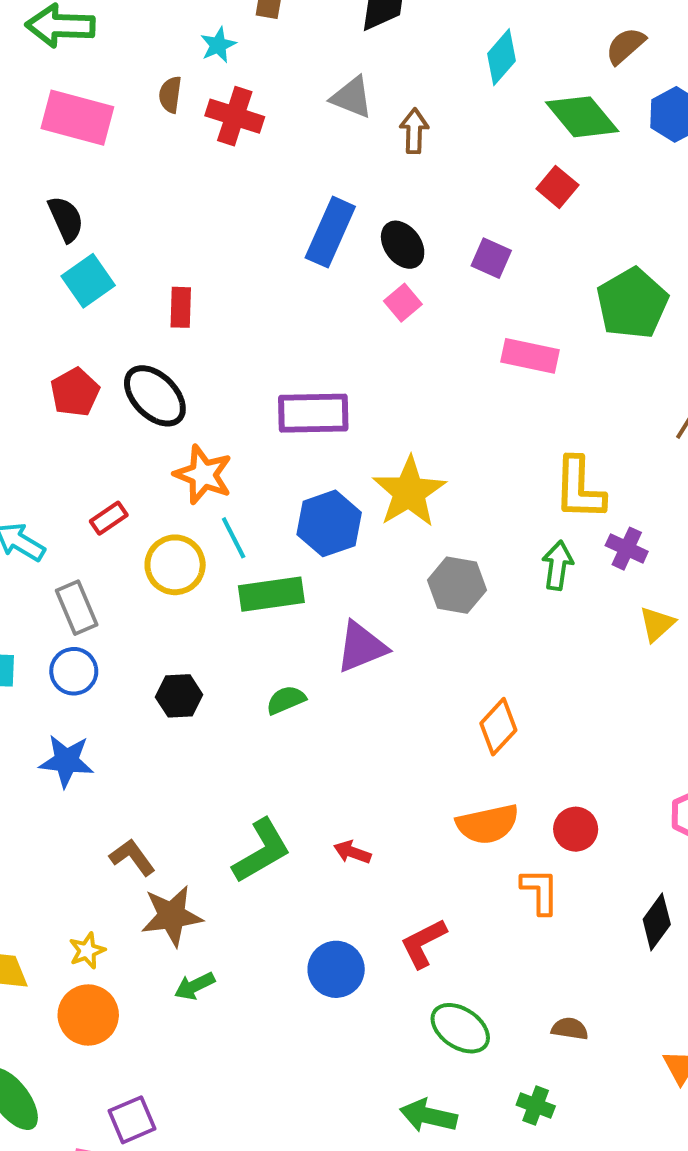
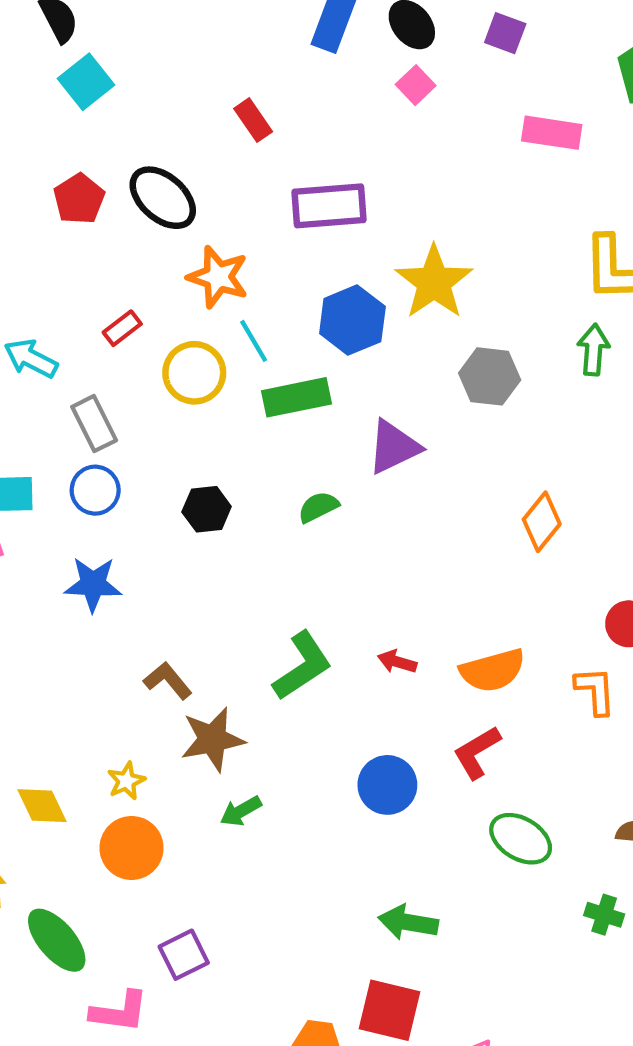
red rectangle: (181, 307) -> (253, 120), moved, turned -33
orange semicircle: (488, 824) -> (493, 670), moved
green arrow: (428, 1116) -> (408, 922), moved

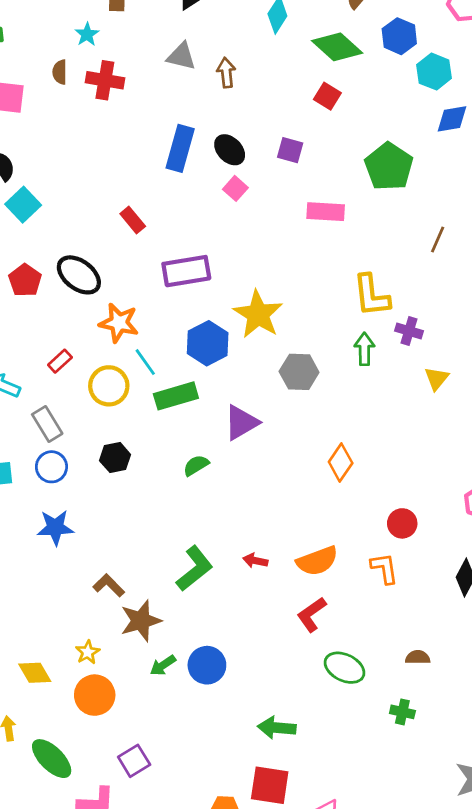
black hexagon: (207, 509) -> (115, 458), moved
blue circle: (387, 785) -> (207, 665), moved

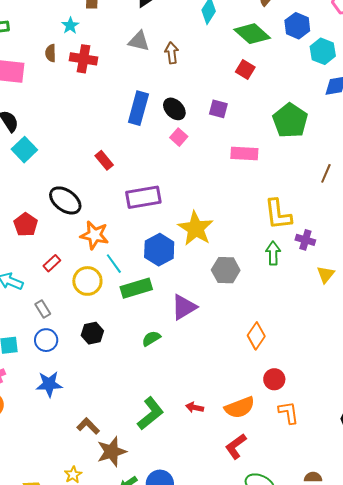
red pentagon: (25, 280) -> (26, 225), moved
gray rectangle: (47, 424) -> (43, 309), size x0.7
red circle: (402, 523) -> (274, 379), moved

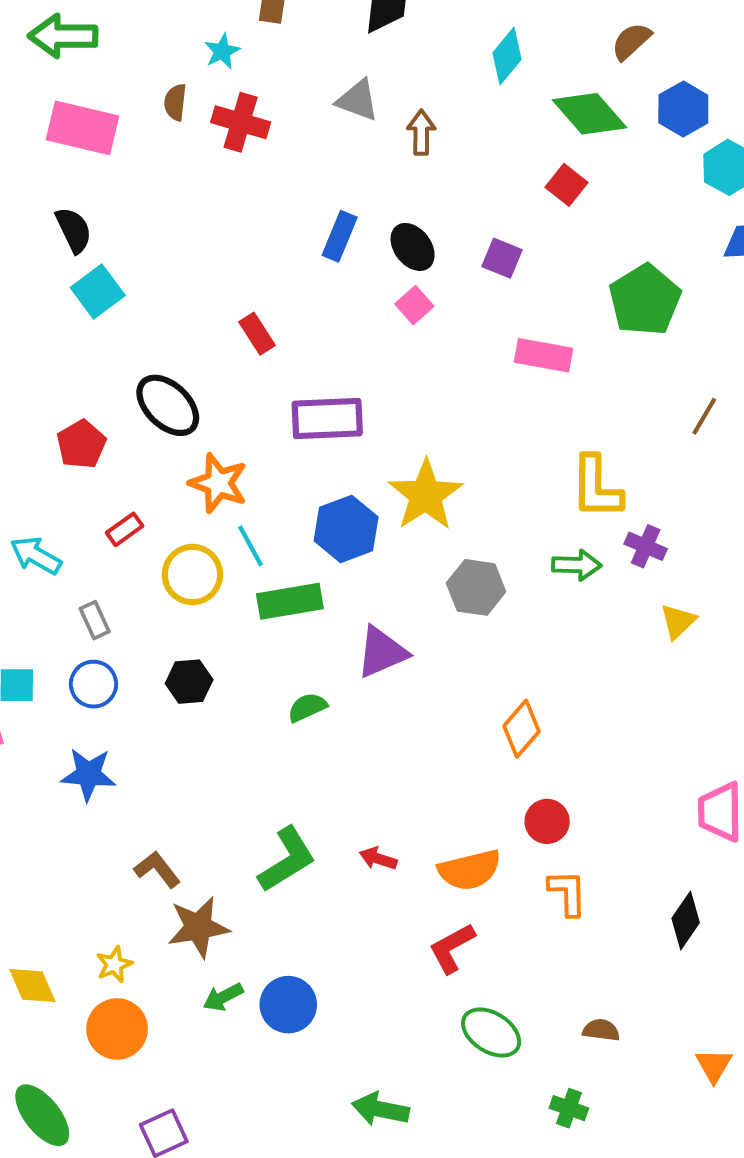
blue rectangle: (138, 108) -> (340, 236), size x0.7
green arrow: (273, 253) -> (577, 565), turned 85

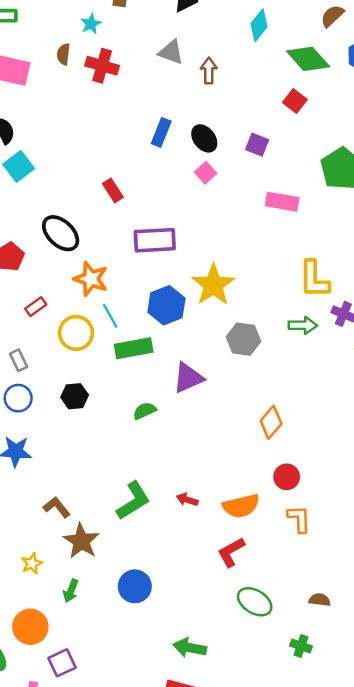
brown star: (198, 927) -> (81, 541), turned -30
green arrow: (223, 997) -> (71, 591), moved, turned -40
orange circle: (117, 1029) -> (30, 627), moved

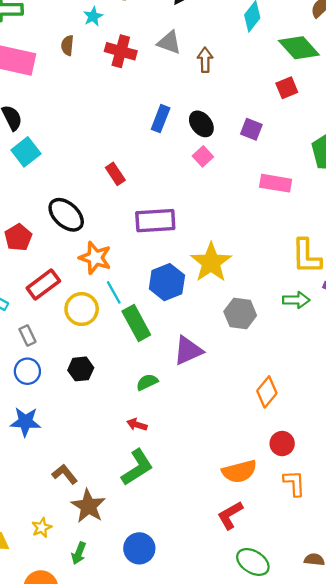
red cross: (102, 66) -> (121, 51), moved
red square: (295, 101) -> (287, 88), turned 30
red rectangle: (36, 307) -> (43, 284), size x1.6
green rectangle: (134, 348) -> (136, 323), turned 72
red arrow: (187, 500) -> (137, 425), moved

